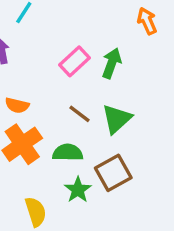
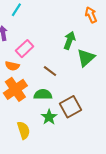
pink rectangle: (74, 61) -> (25, 49), moved
green triangle: (117, 119) -> (86, 58), moved

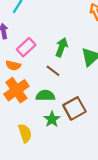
green arrow: (69, 40) -> (62, 47), moved

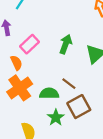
orange semicircle: (13, 65) -> (16, 63), turned -128
brown line: (53, 71) -> (69, 84), moved

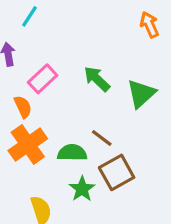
green arrow: (66, 44) -> (97, 79), turned -66

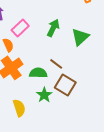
green arrow: (97, 79) -> (53, 28), turned 72
brown square: (117, 172) -> (65, 85), turned -30

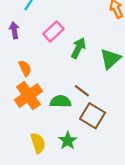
pink rectangle: (20, 28) -> (53, 31), moved
green star: (44, 95) -> (68, 141), moved

